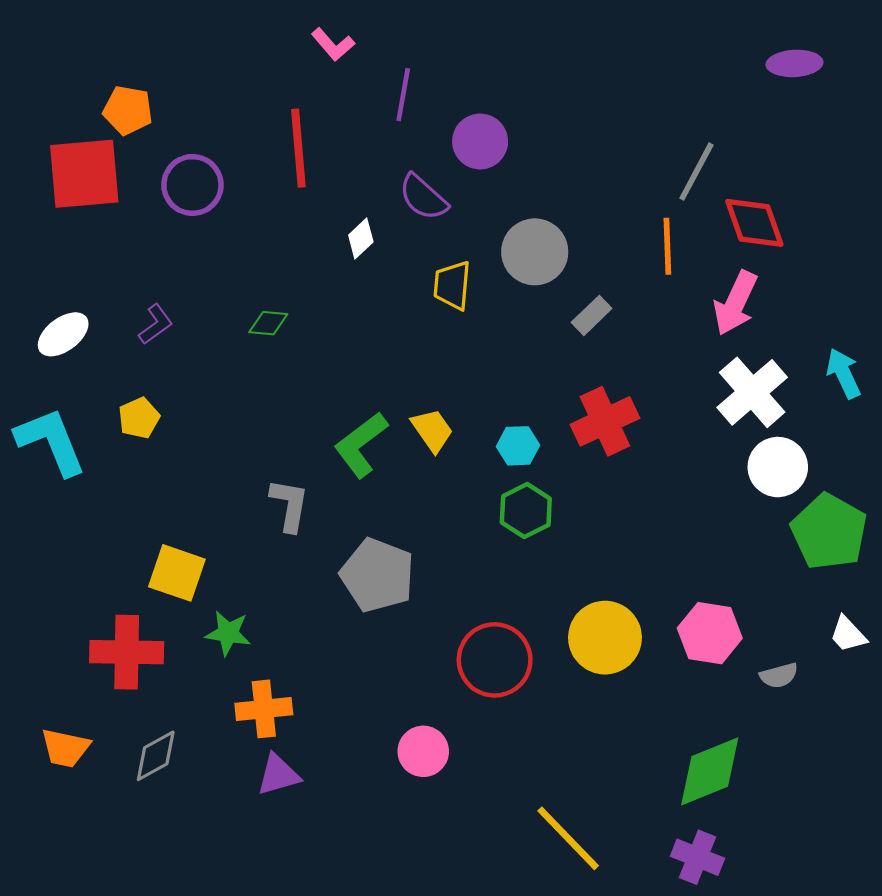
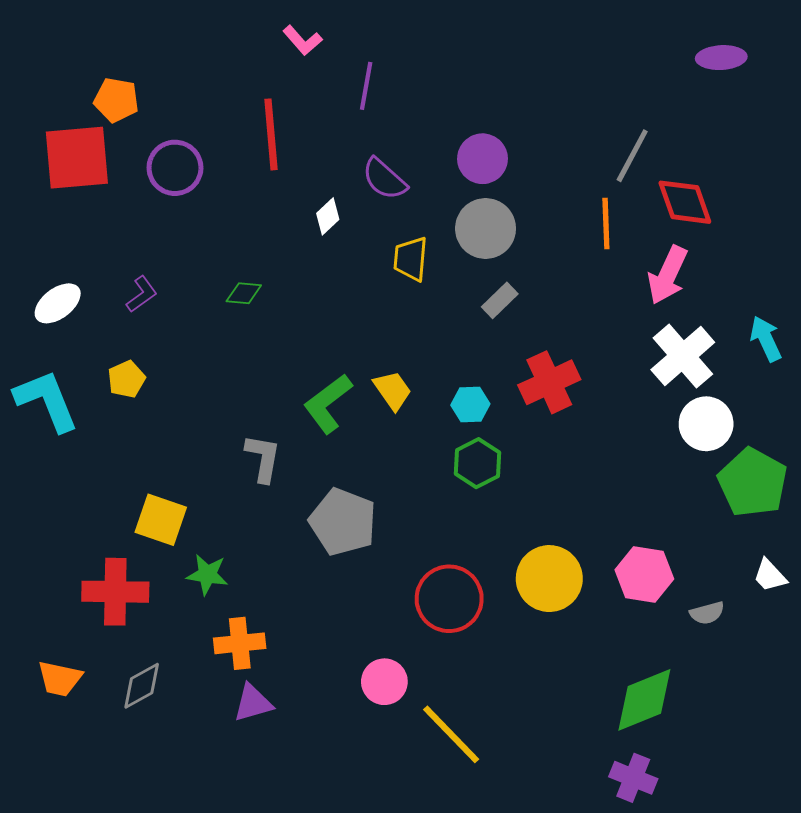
purple circle: (480, 141) -> (483, 159), moved
gray rectangle: (592, 315) -> (500, 300), moved
yellow line: (568, 838) -> (451, 734), moved

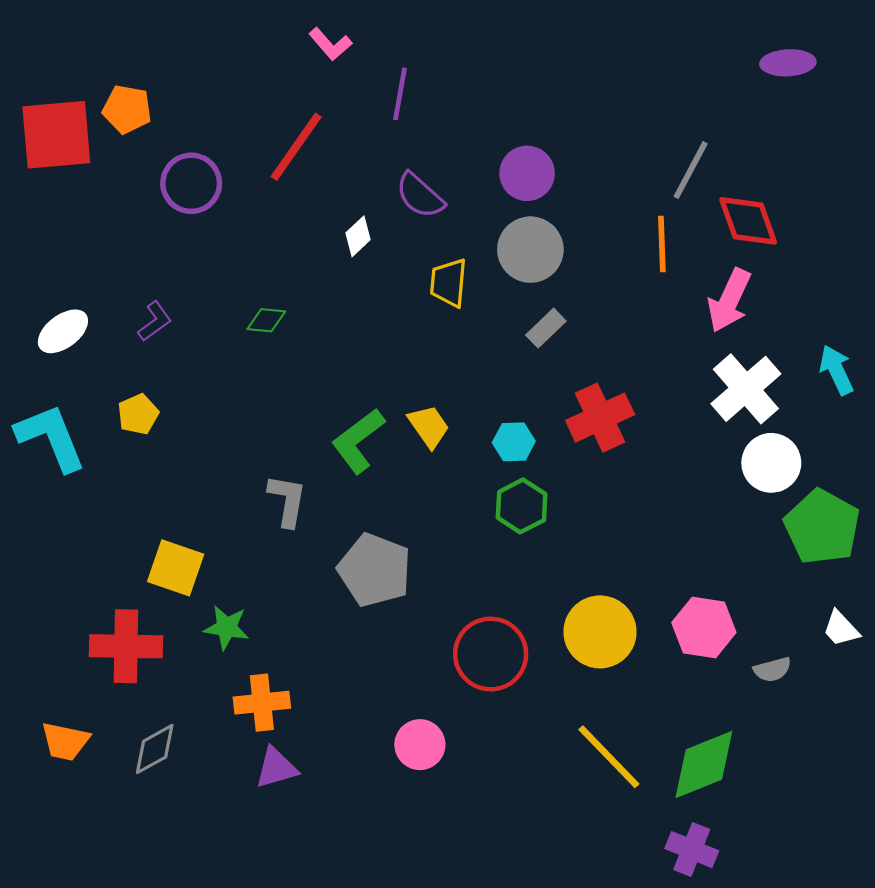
red line: (271, 134) -> (296, 147), turned 40
red square: (77, 158) -> (56, 135), moved
yellow line: (451, 734) -> (609, 757), moved

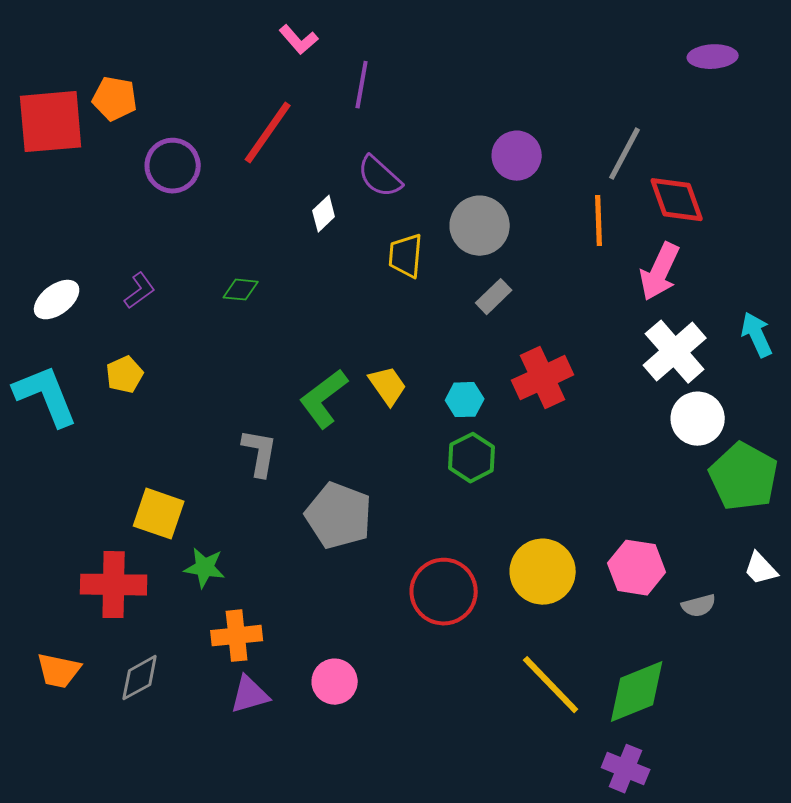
purple circle: (527, 173) -> (517, 156), moved
pink circle: (420, 745) -> (335, 682), moved

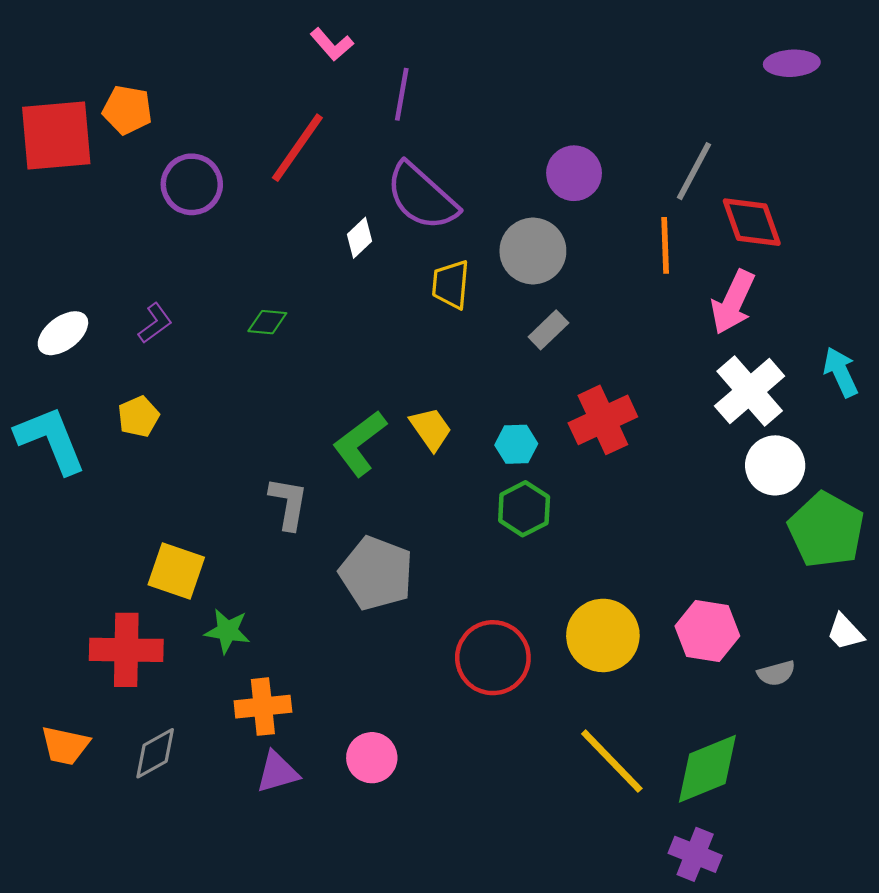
purple semicircle: (380, 177) -> (422, 197), size x1.5

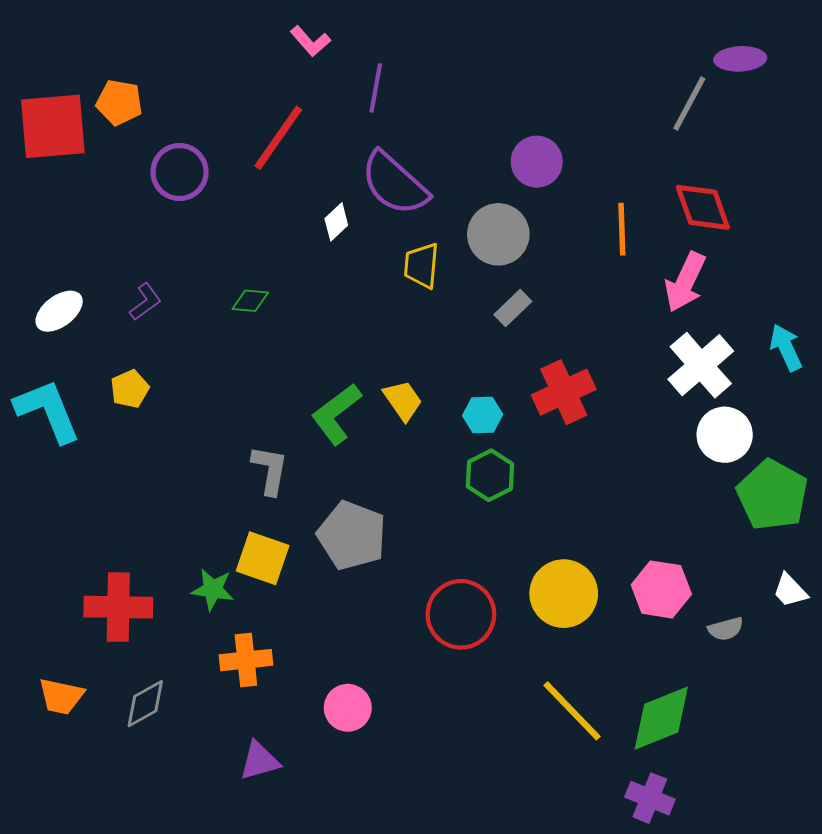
gray line: (694, 171) -> (689, 103), moved
yellow square: (176, 571) -> (263, 558), moved
purple triangle: (277, 772) -> (259, 761), moved

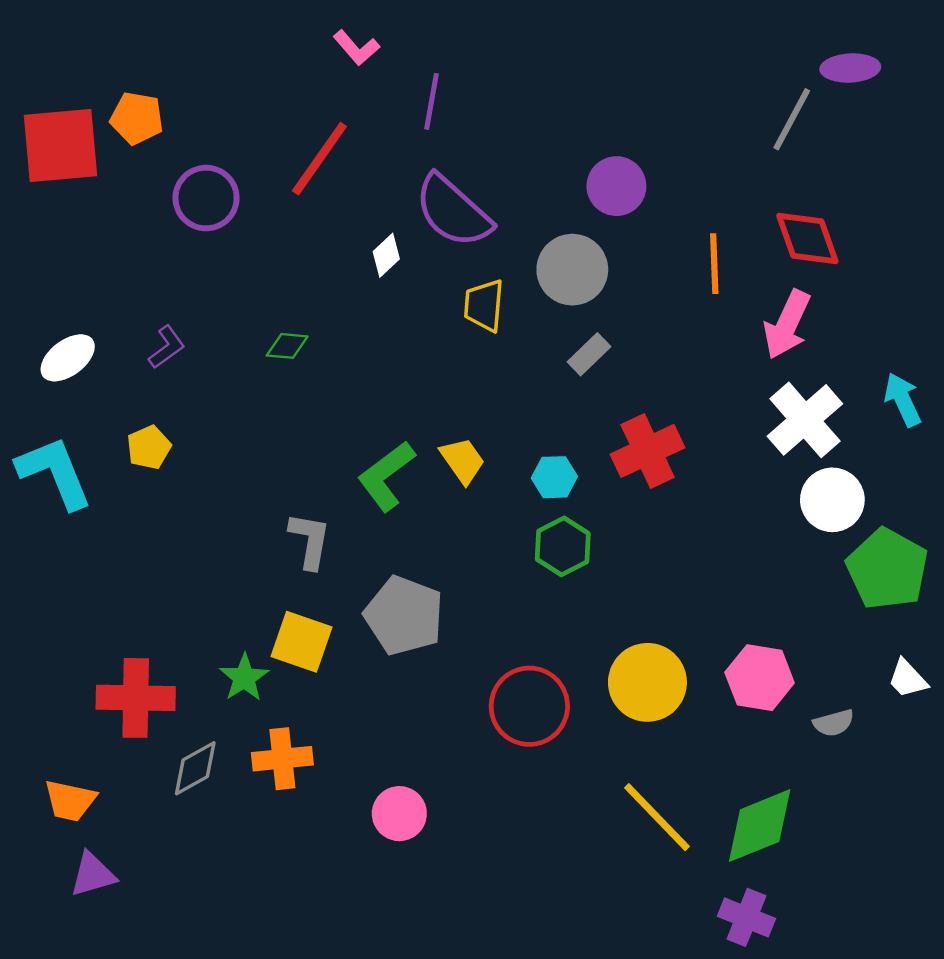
green star: (213, 589) -> (244, 678), turned 30
gray diamond: (145, 704) -> (195, 768), moved
purple triangle: (259, 761) -> (93, 874), moved

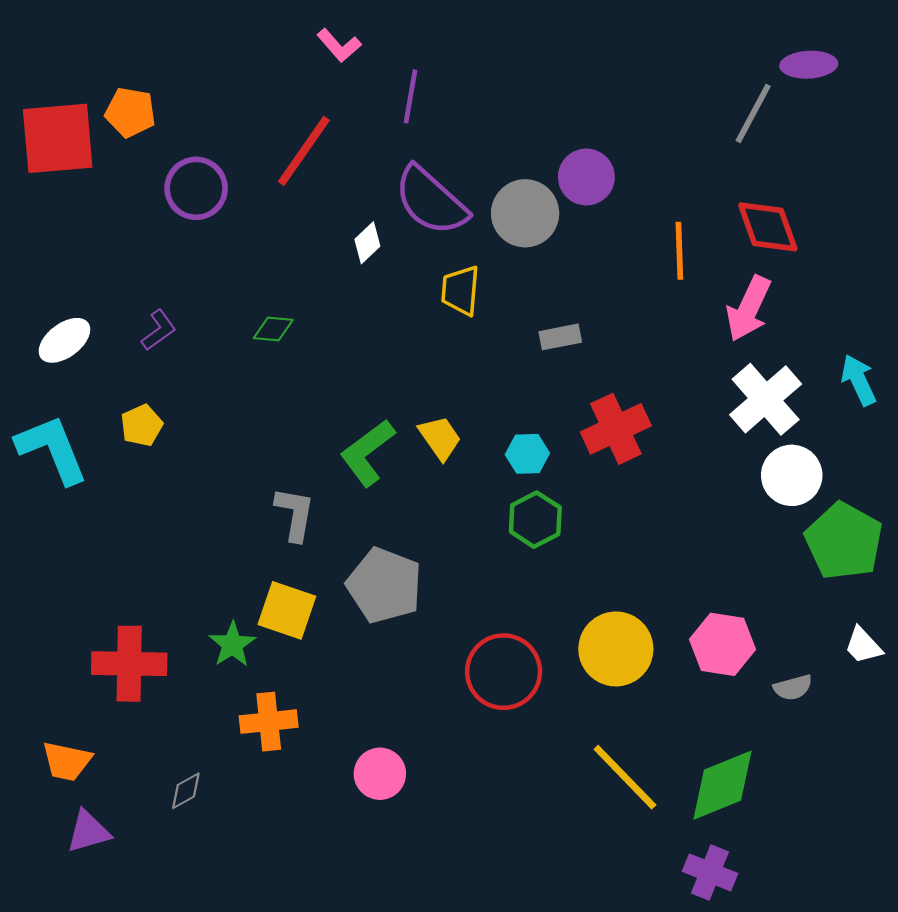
gray circle: (572, 270) -> (525, 213), moved
gray rectangle: (589, 354) -> (560, 337), turned 33
gray diamond: (195, 768) -> (186, 791), moved, size x0.7

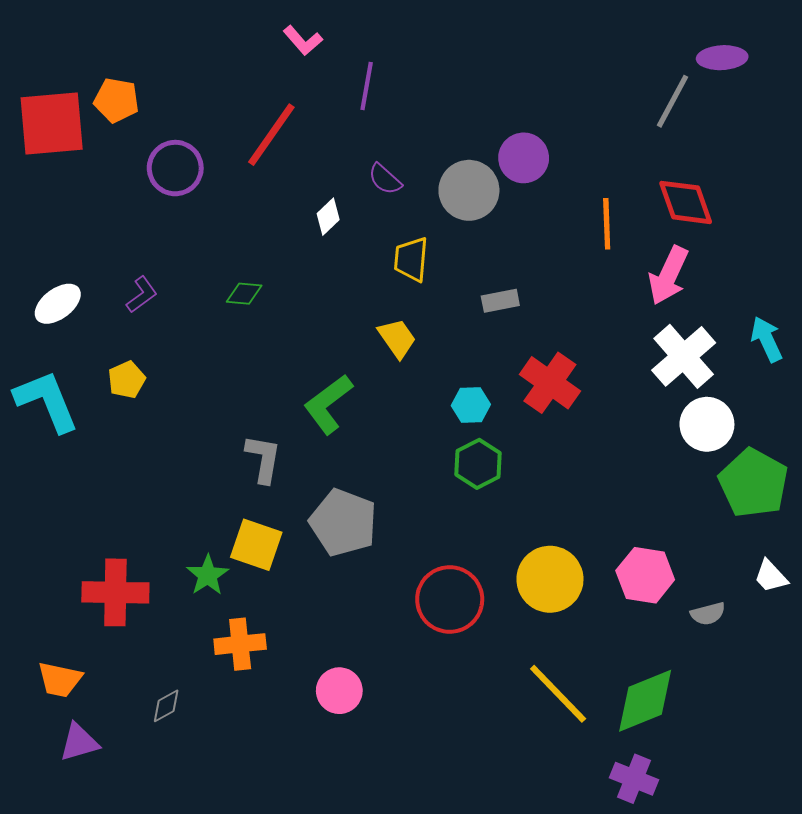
purple semicircle: (431, 201) -> (385, 179), size x0.5
red cross: (616, 429) -> (550, 383), turned -30
yellow trapezoid: (440, 438) -> (397, 338), moved

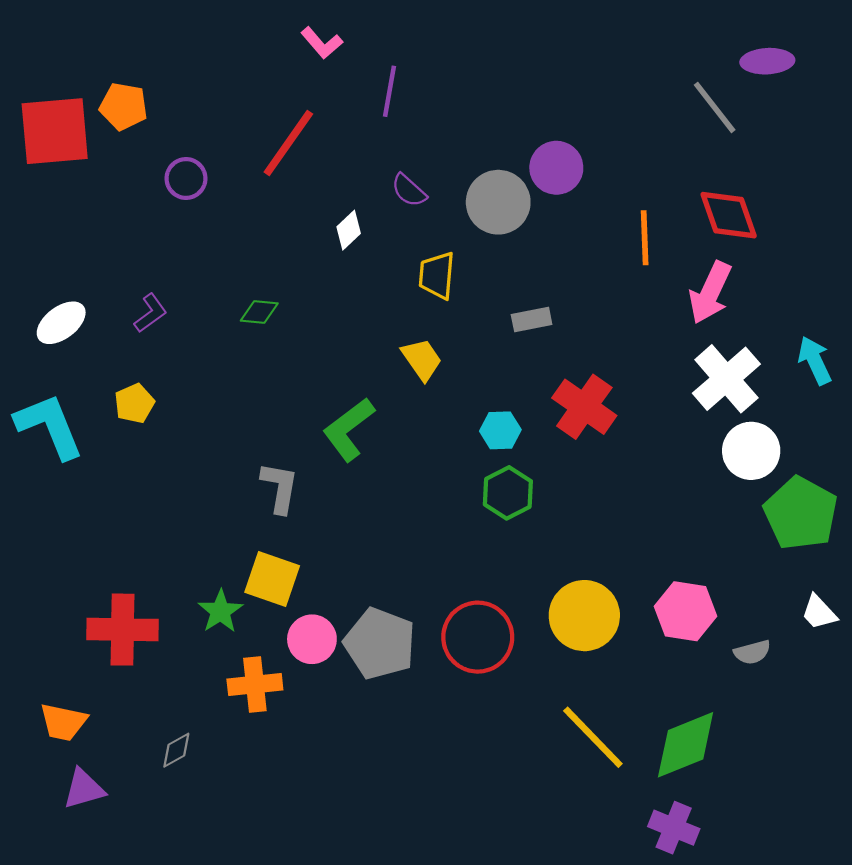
gray line: (673, 101) -> (715, 107), turned -66
purple circle: (175, 168) -> (186, 179), size x0.7
gray pentagon: (343, 523) -> (380, 644), moved
pink circle: (339, 691) -> (312, 639), moved

